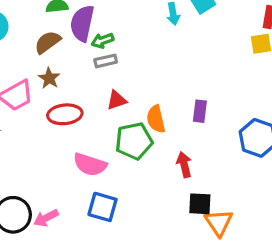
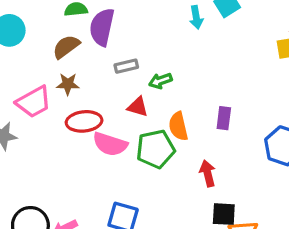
green arrow: (103, 41) -> (160, 81), moved
brown star: (49, 78) -> (68, 84), turned -30
red triangle: (117, 100) -> (138, 107), turned 35
pink semicircle: (90, 165) -> (110, 144), moved

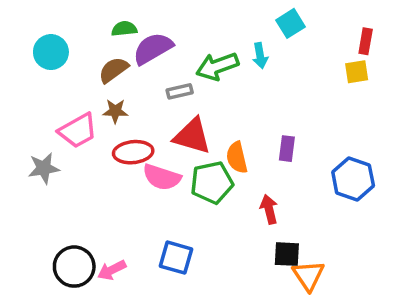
cyan arrow: (196, 17) -> (260, 56), moved
purple semicircle: (102, 27) -> (153, 48), turned 48
green arrow: (160, 81) -> (217, 66), moved, size x1.6
red triangle: (138, 107) -> (192, 136), size x1.6

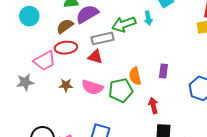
gray rectangle: (180, 91) -> (102, 38), size x1.5
brown star: (115, 111) -> (66, 85), moved
red triangle: (192, 136) -> (95, 57), moved, size x0.7
red ellipse: (133, 152) -> (66, 48), moved

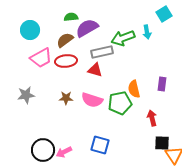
pink trapezoid: (45, 61) -> (41, 58), moved

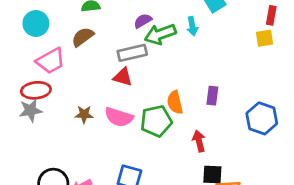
purple semicircle: (87, 28) -> (143, 21), moved, size x0.6
red ellipse: (66, 61) -> (36, 90), moved

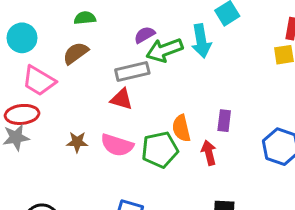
cyan arrow: (192, 26) -> (201, 41), size x1.5
pink trapezoid: (51, 61) -> (39, 81), turned 60
red arrow: (199, 141) -> (209, 153), moved

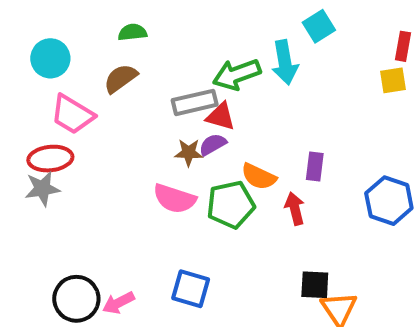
purple semicircle: (145, 35) -> (213, 145), moved
red triangle: (122, 99) -> (221, 116), moved
orange semicircle: (181, 128) -> (259, 177), turned -52
brown star: (77, 142) -> (189, 153), moved

